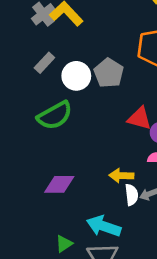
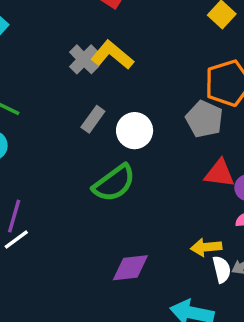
gray pentagon: (109, 73) -> (204, 119), moved

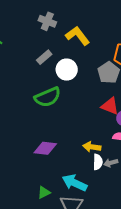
yellow L-shape: (112, 55) -> (78, 36), moved
gray cross: (84, 59) -> (47, 21), turned -36

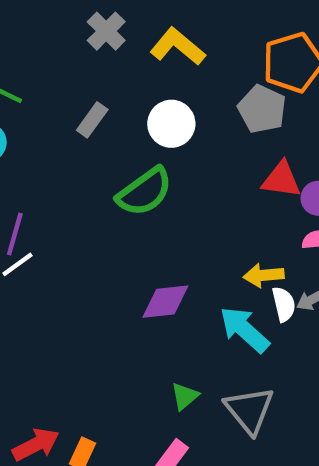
gray cross: (47, 21) -> (106, 31), turned 36
gray rectangle: (44, 57) -> (92, 120), moved
cyan arrow: (75, 183) -> (244, 330), moved, turned 30

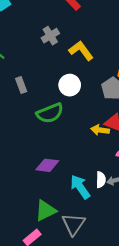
gray rectangle: (92, 120) -> (21, 85), moved, turned -70
yellow arrow: (264, 275) -> (100, 130), moved
green triangle: (185, 396) -> (46, 211), size x1.6

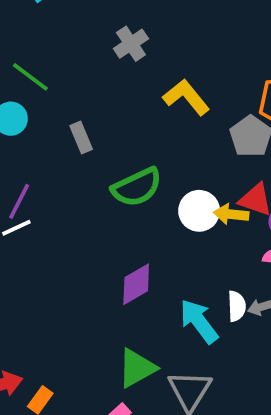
yellow L-shape: (81, 51) -> (186, 97), moved
white circle: (70, 85) -> (199, 211), moved
purple diamond: (47, 165) -> (136, 284), turned -35

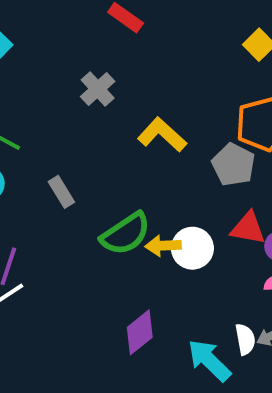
yellow arrow: (231, 214) -> (163, 246), moved

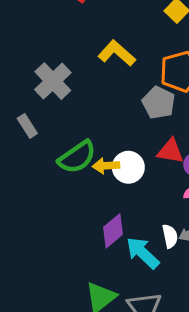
gray cross: (98, 89) -> (53, 81), moved, size x1.4
yellow L-shape: (162, 135) -> (117, 53), moved
purple diamond: (140, 332) -> (113, 231), moved

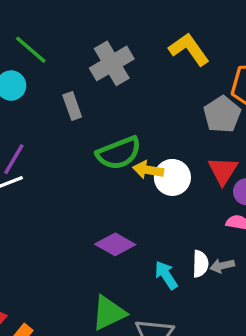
red triangle: (171, 151) -> (223, 171), turned 40
purple diamond: (113, 231) -> (115, 244), moved, turned 56
cyan arrow: (143, 253) -> (166, 275), size x0.7

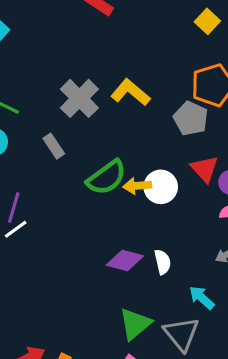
yellow L-shape: (189, 49) -> (130, 92), moved
white semicircle: (200, 264) -> (163, 262), moved
cyan arrow: (166, 275) -> (202, 298), moved

